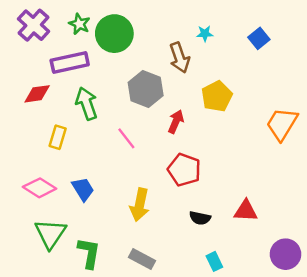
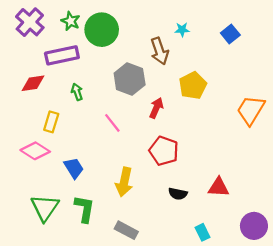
green arrow: (87, 103) -> (77, 92), size x0.6
pink diamond: (40, 188) -> (35, 151), moved
green L-shape: (89, 253) -> (84, 209), moved
cyan rectangle: (214, 261) -> (202, 232), moved

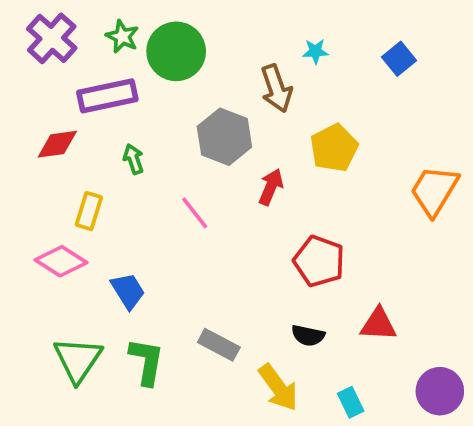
red pentagon: (164, 151) -> (319, 261), moved
yellow arrow: (124, 182) -> (278, 387), moved, turned -48
gray rectangle: (126, 230) -> (219, 345), moved

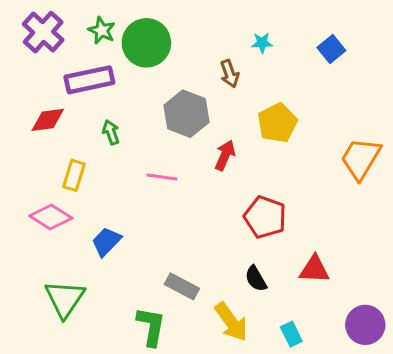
brown arrow: (276, 88) -> (230, 74), size x0.7
pink line: (195, 213) -> (162, 177), turned -44
blue trapezoid: (128, 291) -> (106, 242), turned -104
black semicircle: (308, 335) -> (256, 279), turned 48
green L-shape: (146, 361) -> (151, 326), moved

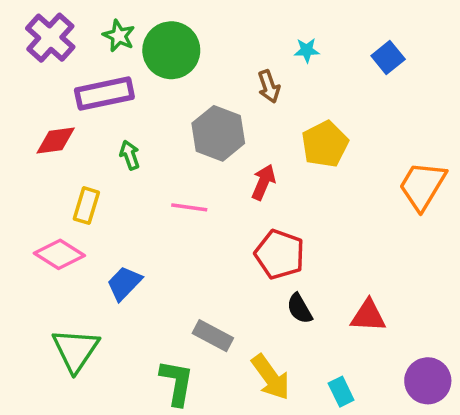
red pentagon: (265, 217) -> (280, 254), moved
black semicircle: (256, 279) -> (300, 309), moved

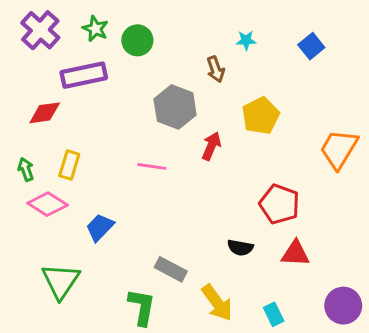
green circle: (171, 50) -> (137, 40), size x0.7
green arrow: (130, 155) -> (26, 169), moved
red pentagon: (280, 254) -> (279, 204), moved
black semicircle: (300, 309) -> (240, 248), turned -50

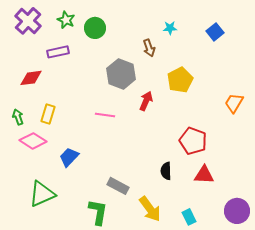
purple rectangle: (84, 75) -> (58, 52), size x0.7
orange trapezoid: (339, 149) -> (234, 103), size x0.7
black semicircle: (240, 248) -> (166, 171), turned 78
green triangle: (61, 281) -> (42, 194), turned 32

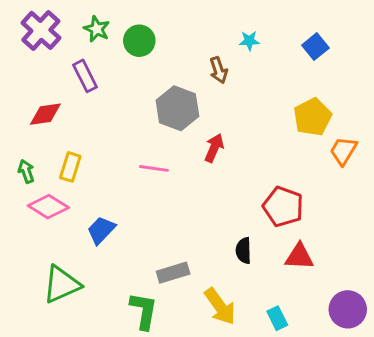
purple rectangle: (58, 52) -> (85, 76), turned 75
yellow pentagon: (180, 80) -> (313, 117), moved
gray rectangle: (118, 186) -> (173, 273), turned -45

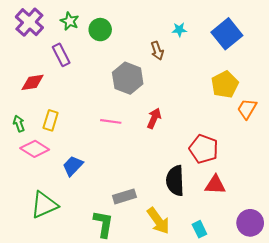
blue square: (315, 47) -> (227, 34), size x1.6
red arrow: (214, 148) -> (154, 118), moved
black semicircle: (244, 251) -> (175, 181), size x1.6

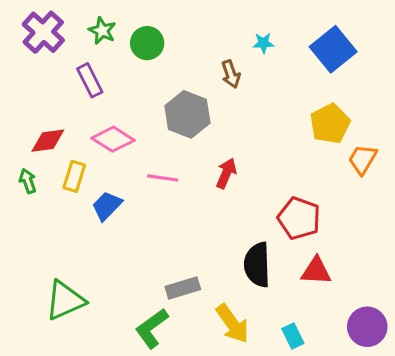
red diamond: (33, 82) -> (48, 141), moved
pink diamond: (35, 149) -> (113, 139), moved
blue trapezoid: (73, 166) -> (107, 206), moved
green L-shape: (103, 224) -> (152, 328), turned -136

